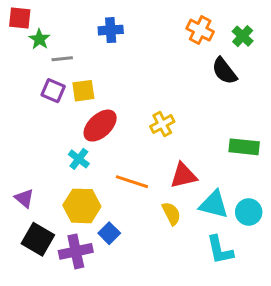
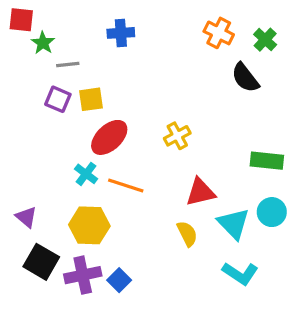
orange line: (132, 182) -> (126, 186), moved
cyan triangle: (214, 204) -> (234, 224), turned 32
cyan circle: (249, 212) -> (272, 212), moved
blue square: (109, 233) -> (119, 280), moved
cyan L-shape: (220, 250) -> (240, 273), turned -44

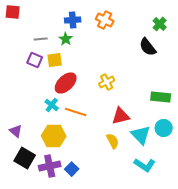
orange cross: (219, 33) -> (105, 20), moved
green star: (43, 43) -> (66, 39), moved

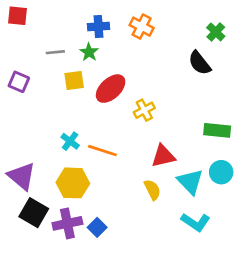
purple square: (35, 60) -> (19, 82), moved
red ellipse: (66, 83) -> (111, 89), moved
purple triangle: (16, 131) -> (22, 176), size x1.6

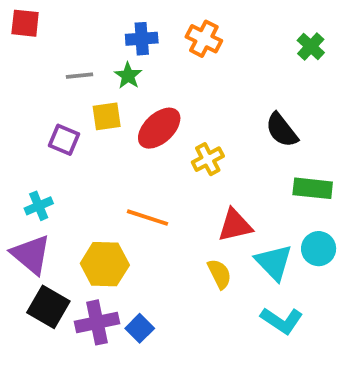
black semicircle: (200, 63) -> (282, 130), moved
purple square: (19, 82) -> (64, 140), moved
cyan cross: (70, 141) -> (39, 206), moved, turned 30

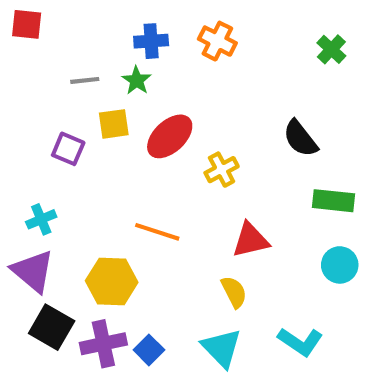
cyan triangle: (274, 262) -> (222, 348), moved

